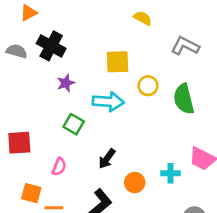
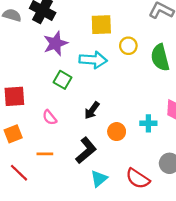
purple star: (66, 83) -> (55, 43), size x1.5
pink semicircle: (59, 167) -> (50, 117), turned 119
orange square: (31, 193) -> (13, 134), moved, turned -36

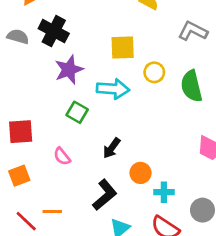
cyan cross: (148, 123) -> (164, 192), moved
orange line: (45, 154) -> (52, 211), moved

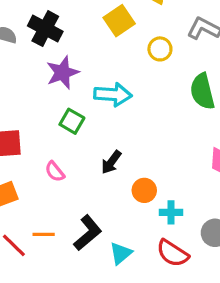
yellow square: (123, 48) -> (119, 21), moved, turned -32
yellow circle: (154, 72) -> (160, 49), moved
black L-shape: (105, 195) -> (88, 233), moved

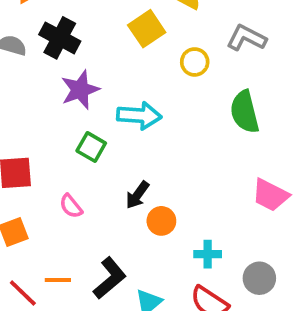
orange circle: (144, 190) -> (161, 221), moved

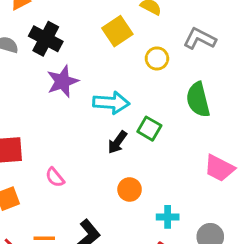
green square: (91, 147) -> (149, 129), moved
black arrow: (137, 195) -> (117, 142), moved

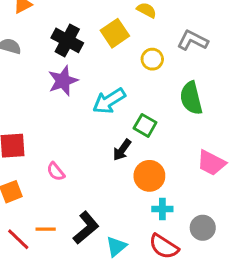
black cross: (46, 39) -> (67, 40), moved
cyan arrow: (111, 103) -> (109, 101), turned 144
black arrow: (117, 142) -> (122, 150), moved
orange circle: (130, 189) -> (149, 176), moved, size x1.4

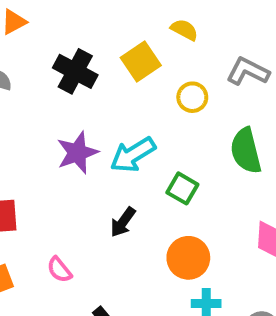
purple star: (63, 81) -> (77, 153), moved
black arrow: (122, 150) -> (123, 222), moved
pink semicircle: (56, 172) -> (59, 270), moved

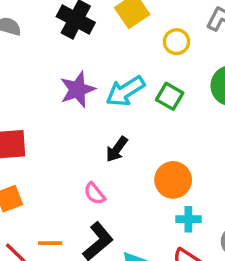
green square: (182, 188) -> (170, 96), moved
pink semicircle: (59, 270) -> (95, 194), moved

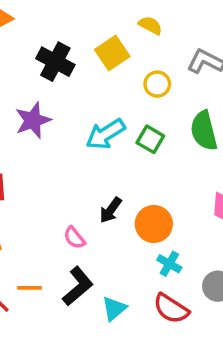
purple star: (78, 89) -> (33, 120), moved
black arrow: (117, 149) -> (111, 210), moved
cyan cross: (188, 219) -> (169, 264), turned 30

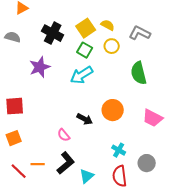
yellow semicircle: (150, 25) -> (108, 25), moved
green square: (150, 139) -> (85, 50), moved
black arrow: (111, 210) -> (85, 119), turned -98
orange circle: (154, 224) -> (113, 110), moved
red semicircle: (171, 309) -> (120, 176), turned 50

